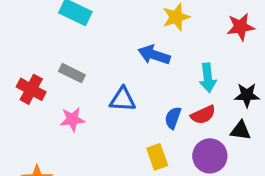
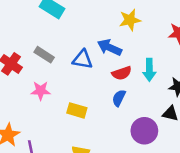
blue triangle: (123, 99) -> (83, 60), moved
red semicircle: (203, 115) -> (122, 73), moved
yellow rectangle: (157, 157) -> (77, 110), moved, turned -60

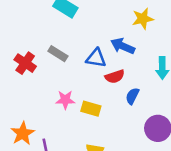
red semicircle: (122, 73) -> (115, 77), moved
pink star: (41, 91) -> (65, 100), moved

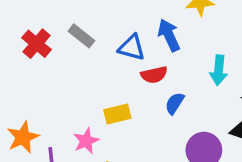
blue arrow: (123, 46) -> (169, 35), turned 35
pink star: (65, 100) -> (86, 141), moved, turned -30
yellow rectangle: (91, 109) -> (117, 114), turned -36

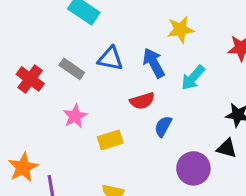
blue triangle: (132, 48) -> (110, 59), moved
cyan arrow: (219, 70) -> (193, 78), moved, turned 40
pink star: (86, 141) -> (75, 116), moved

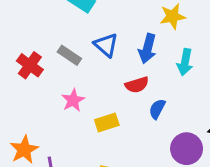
blue triangle: (110, 59) -> (106, 45), turned 30
blue arrow: (154, 63) -> (147, 49), turned -136
cyan arrow: (193, 78) -> (185, 62), turned -30

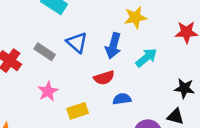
cyan arrow: (185, 62) -> (146, 58), turned -140
blue semicircle: (157, 109) -> (122, 99), turned 54

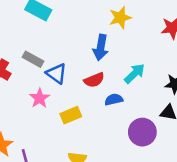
blue triangle: (77, 43) -> (56, 73), moved
cyan arrow: (146, 58) -> (135, 73), moved

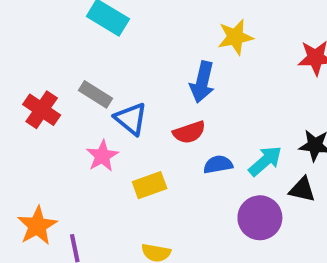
cyan arrow: (135, 73) -> (265, 161), moved

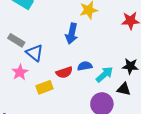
red semicircle: (189, 132) -> (64, 72), moved
blue semicircle: (218, 164) -> (85, 66), moved

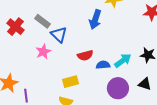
blue semicircle: (85, 66) -> (103, 65), moved
yellow rectangle: (45, 87) -> (70, 82), moved
black triangle: (124, 89) -> (145, 84), moved

